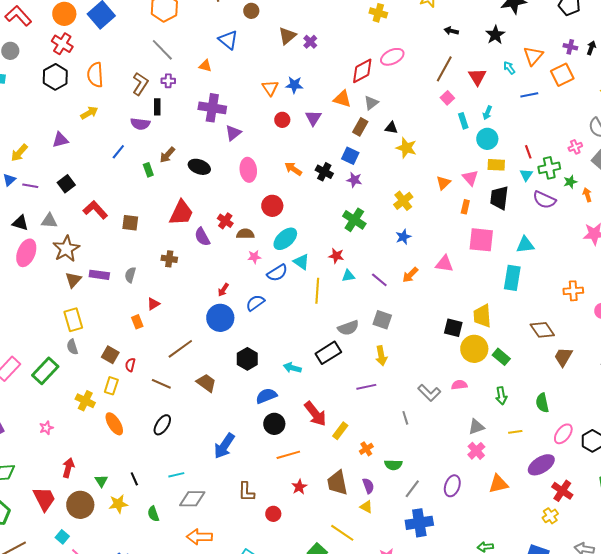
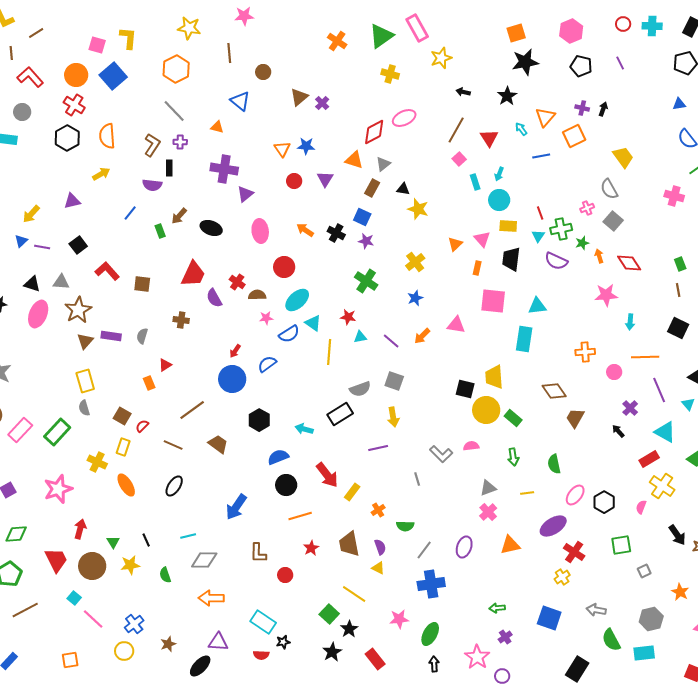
red semicircle: (130, 365) -> (142, 426), turned 32
pink star: (46, 428) -> (58, 489), size x2.0

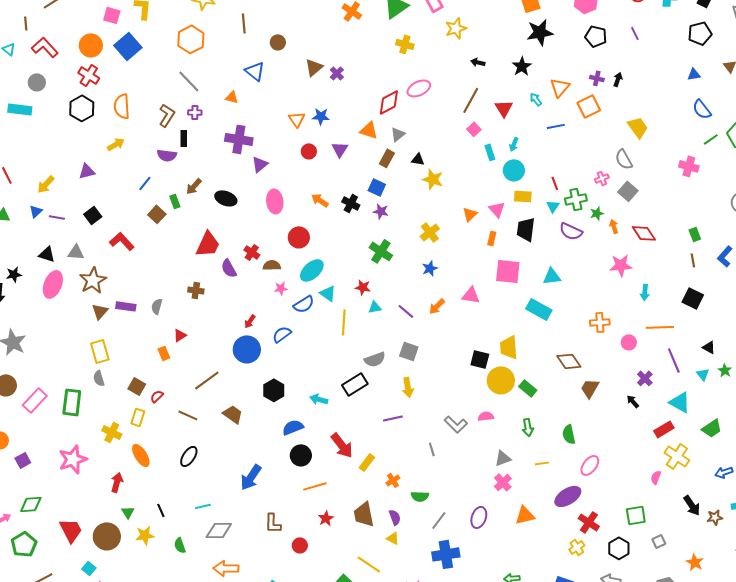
brown square: (142, 284) -> (157, 214), moved, turned 36
cyan rectangle: (524, 339) -> (539, 309), turned -70
green rectangle: (57, 432) -> (72, 402), turned -36
black hexagon: (604, 502) -> (619, 548), moved
red arrow: (80, 529) -> (117, 482), moved

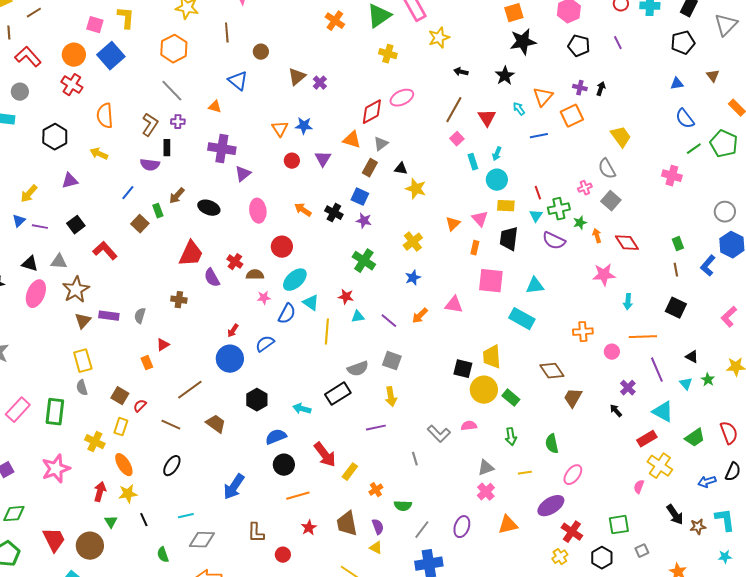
black hexagon: (82, 108) -> (55, 137), moved
yellow arrow: (116, 144) -> (99, 154), turned -126
blue semicircle: (304, 304) -> (287, 314), turned -30
yellow star: (145, 535) -> (128, 494), moved

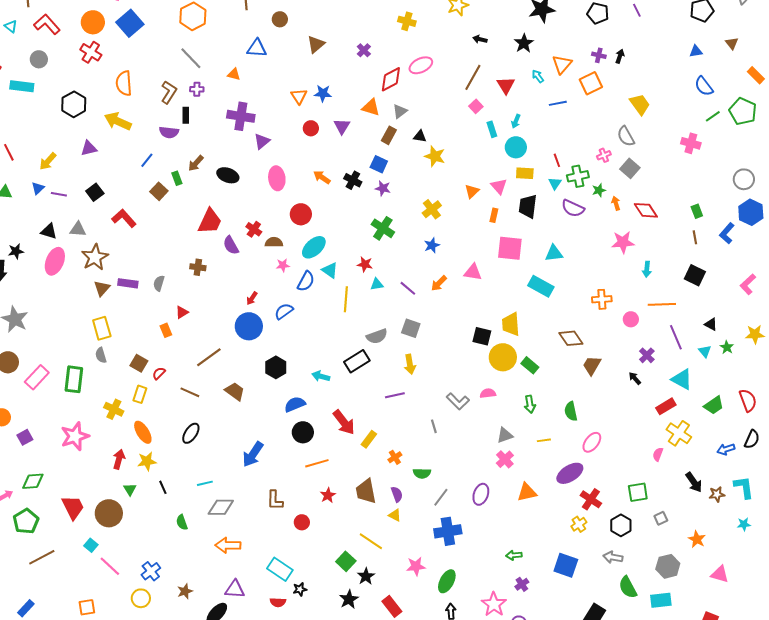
blue triangle: (238, 81) -> (257, 48), turned -35
purple cross: (320, 83) -> (364, 50), moved
yellow arrow: (99, 154) -> (118, 121), size x1.5

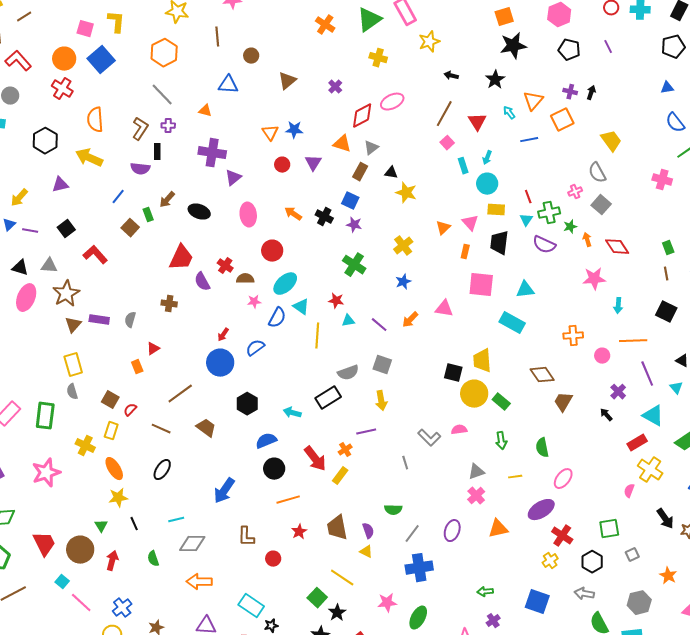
orange cross: (395, 457) -> (345, 450), moved
red arrow: (119, 459) -> (112, 561), moved

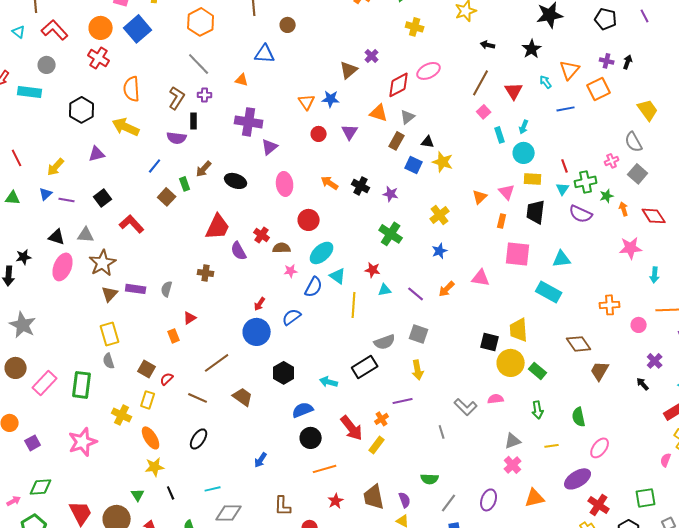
brown triangle: (287, 81) -> (349, 70), moved
blue square: (350, 201) -> (414, 165), moved
blue arrow: (224, 491) -> (261, 460), size x0.6

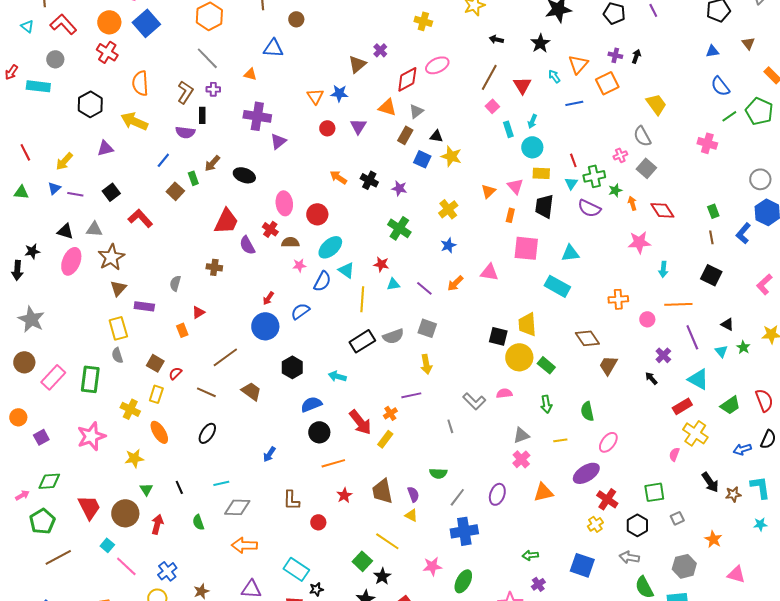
pink ellipse: (285, 184) -> (284, 203), moved
purple rectangle: (136, 289) -> (144, 306), moved
black rectangle: (365, 367) -> (362, 341), moved
yellow star: (155, 467) -> (134, 458), moved

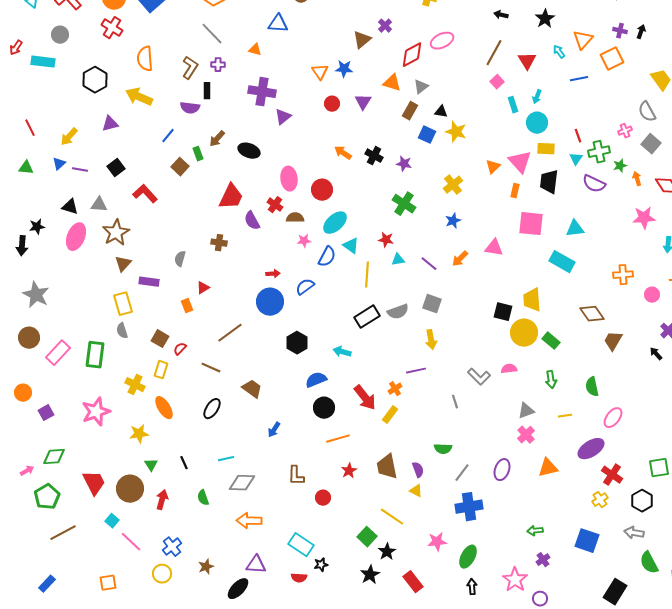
pink triangle: (515, 186) -> (520, 162), size x1.4
red arrow: (268, 298) -> (273, 274), turned -128
brown trapezoid: (251, 391) -> (252, 389), moved

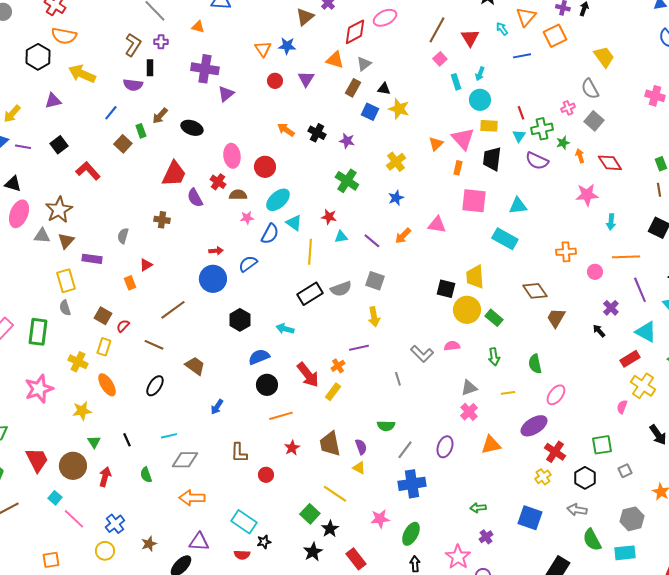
orange semicircle: (145, 59) -> (64, 36), moved, turned -75
gray triangle: (99, 205) -> (42, 236), moved

